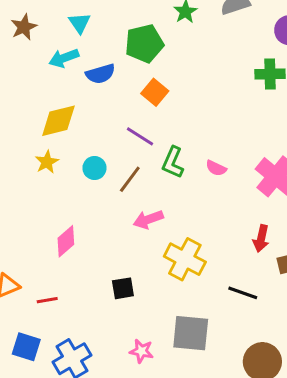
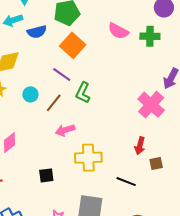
orange square: (155, 92) -> (73, 45), size x1.4
pink semicircle: (216, 168) -> (118, 31), moved, size x1.5
yellow cross: (185, 259) -> (88, 158), turned -32

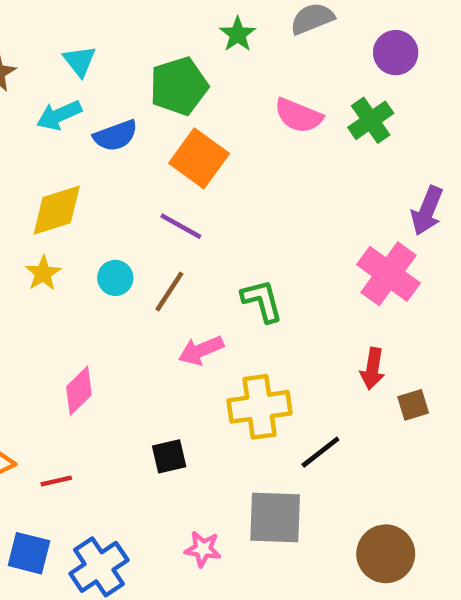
green cross: (150, 36) -> (371, 120), turned -30
green L-shape: (83, 93) -> (262, 301), moved, turned 145
black line: (126, 182) -> (320, 452), moved, turned -54

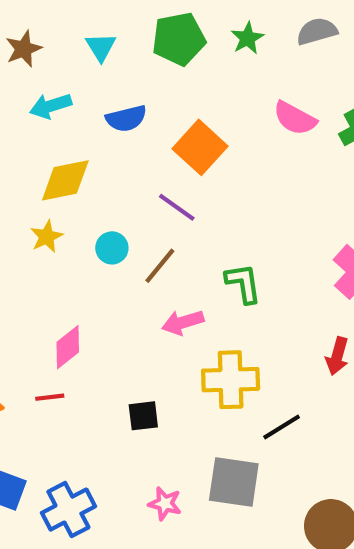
green pentagon: (179, 86) -> (179, 39), moved
cyan arrow: (59, 115) -> (51, 106), moved
red line: (56, 481) -> (50, 397), moved

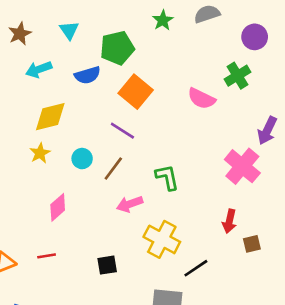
green pentagon: (179, 39) -> (117, 48), moved
pink semicircle: (295, 118) -> (201, 99), moved
pink diamond: (68, 347) -> (58, 207), moved
yellow cross: (231, 380) -> (162, 239), turned 32

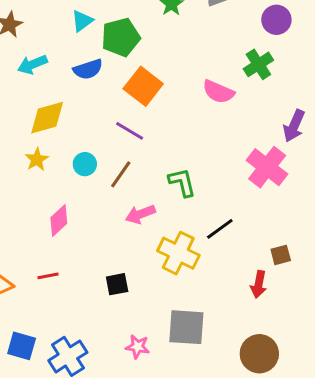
cyan triangle: (69, 30) -> (82, 21), moved, turned 30
red arrow: (229, 221) -> (259, 284), moved
black line: (196, 268) -> (220, 229), moved

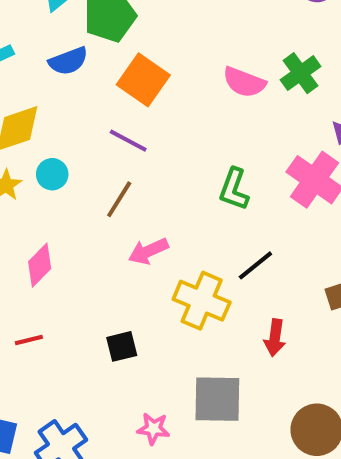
green cross: (258, 64) -> (300, 73), moved
cyan circle: (85, 164) -> (52, 174), moved
green L-shape: (182, 182) -> (234, 189), moved, turned -144
red arrow: (259, 284) -> (275, 338), moved

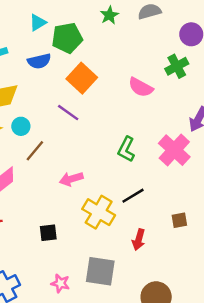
green cross: (300, 73) -> (177, 66), moved
brown line: (119, 199) -> (35, 151), moved

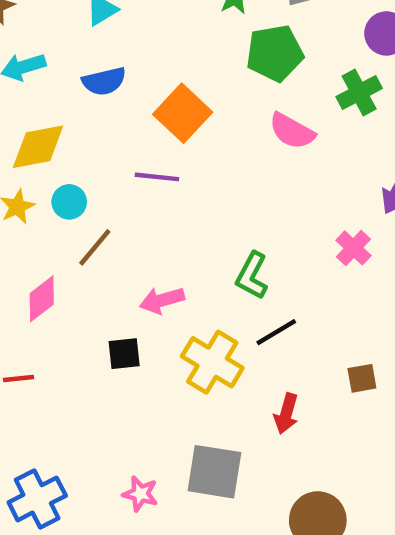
green pentagon: (67, 38) -> (275, 53), moved
purple line: (68, 113) -> (157, 177), turned -30
green L-shape: (126, 149) -> (252, 276), moved
pink cross: (174, 150) -> (353, 248), size x0.6
black square: (48, 233) -> (124, 354), moved

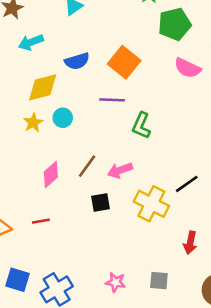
blue semicircle: (104, 81) -> (77, 61), moved
brown line: (95, 247) -> (87, 166), moved
green L-shape: (252, 276) -> (141, 126), moved
red arrow: (286, 414) -> (190, 243), moved
gray square: (214, 472) -> (159, 281), moved, size x0.6

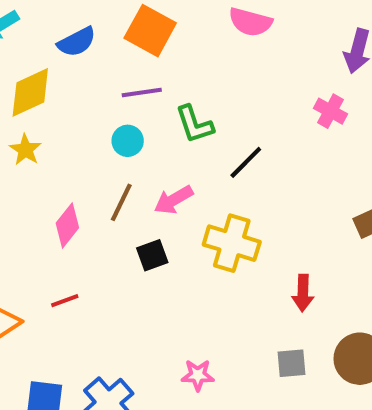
cyan circle: (63, 118) -> (128, 141), moved
green L-shape: (141, 126) -> (194, 124), turned -32
black line: (187, 184) -> (246, 162), moved
gray square: (159, 281) -> (291, 363), moved

